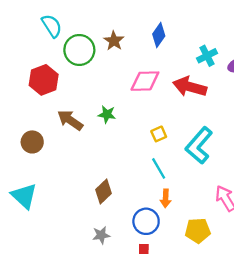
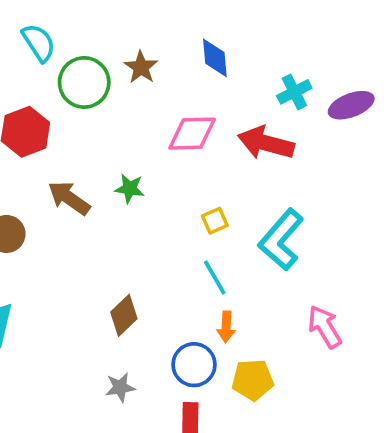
blue diamond: (159, 35) -> (215, 58), turned -40
yellow pentagon: (198, 231) -> (253, 380), moved

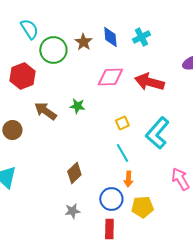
blue diamond: (215, 58) -> (110, 37), moved
cyan cross: (294, 92) -> (141, 37), moved

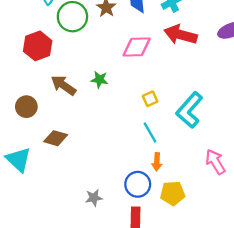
red arrow: (149, 82) -> (180, 35), moved
brown diamond: (74, 173) -> (56, 138), moved, turned 60

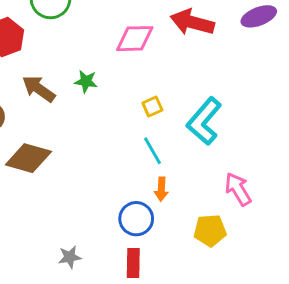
brown diamond: (56, 138) -> (28, 158), size x1.4
yellow pentagon: (173, 193) -> (210, 230), moved
gray star: (94, 198) -> (70, 257), moved

